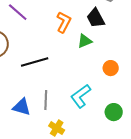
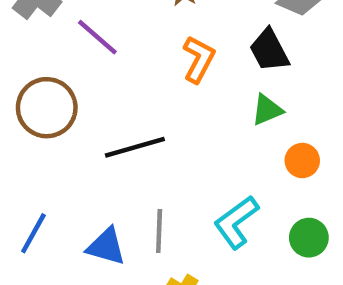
green triangle: (85, 41) -> (267, 110), moved
green circle: (114, 112) -> (309, 238), moved

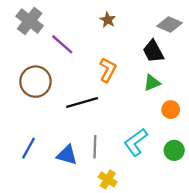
orange L-shape: (199, 59) -> (108, 70), moved

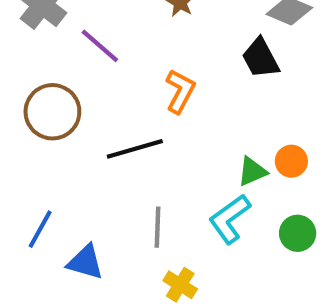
green triangle: (152, 83) -> (252, 171), moved
blue triangle: (67, 155) -> (85, 262), moved

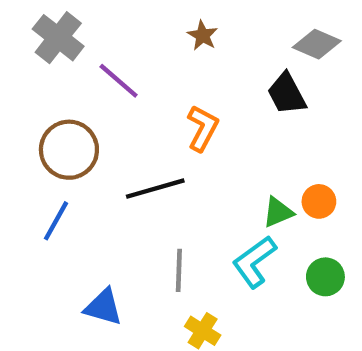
blue line: (40, 229) -> (56, 221), moved

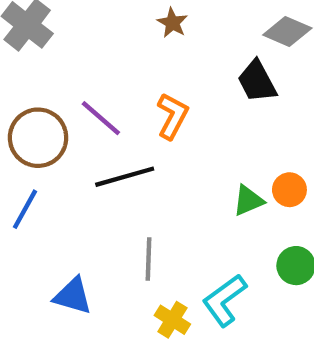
purple line: (119, 81) -> (101, 118), moved
cyan L-shape: (254, 262) -> (224, 300), moved

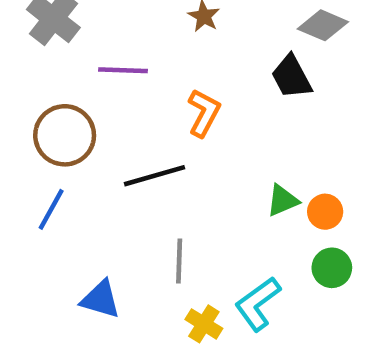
purple line: (101, 118) -> (123, 70), moved, turned -39
orange circle: (289, 190) -> (325, 212), moved

